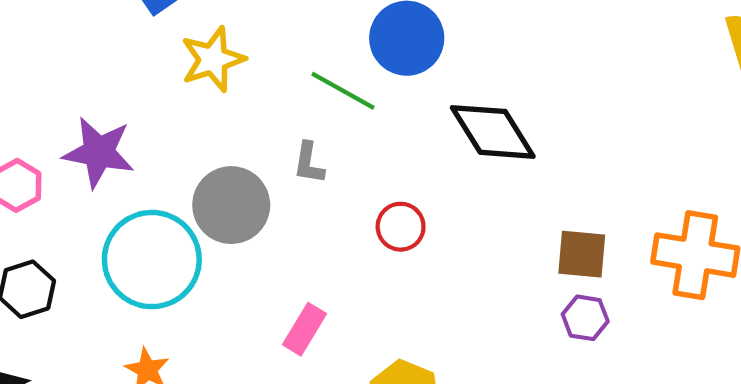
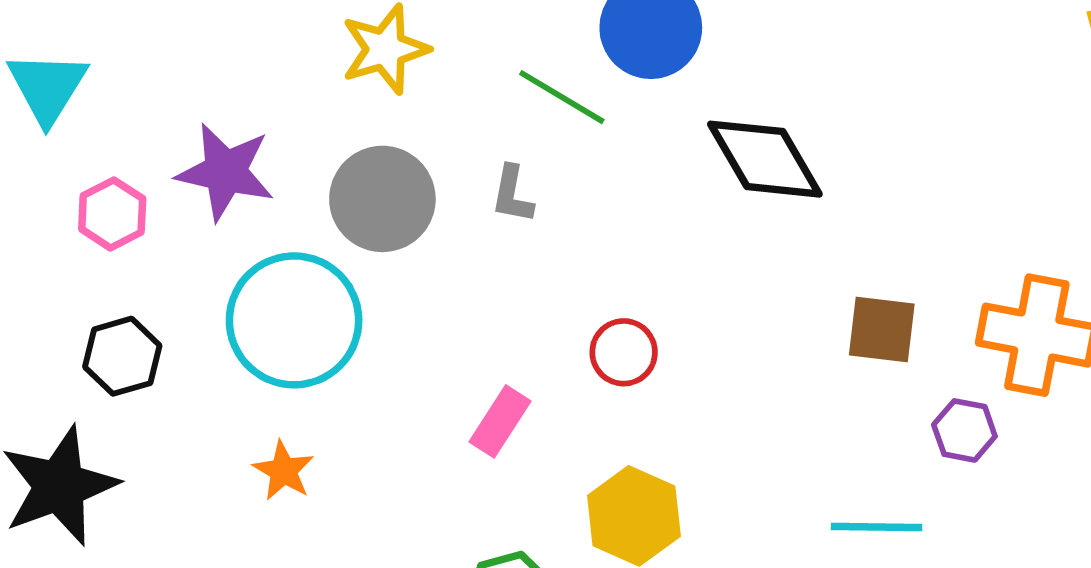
gray circle: (231, 205) -> (382, 199), moved
red circle: (401, 227) -> (624, 352), moved
purple hexagon: (585, 318) -> (964, 430), moved

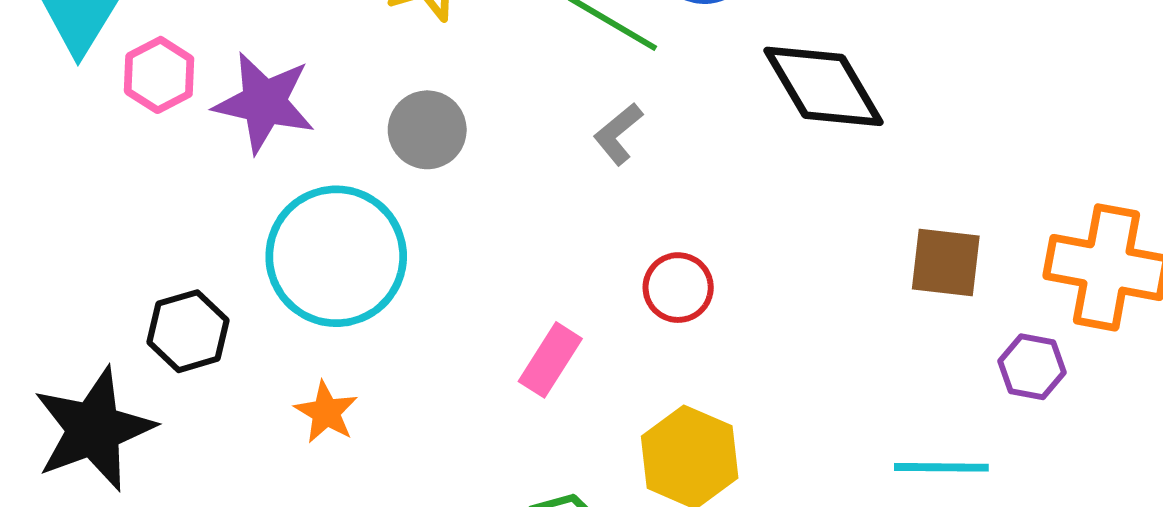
gray L-shape: (512, 194) -> (618, 134), moved, turned 40
gray circle: (382, 199) -> (427, 130), size x0.7
pink hexagon: (112, 214) -> (159, 75), moved
black hexagon: (122, 356) -> (188, 331), moved

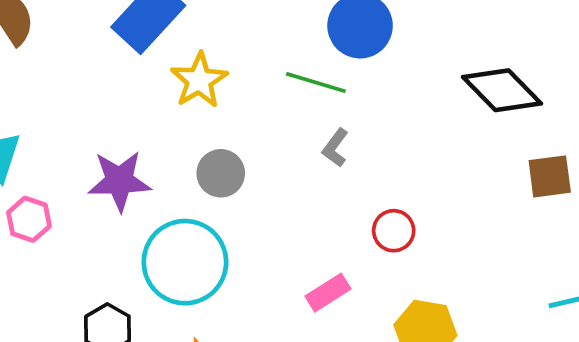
pink hexagon: (159, 75) -> (29, 219), moved
black diamond: (824, 86) -> (502, 90), moved
pink rectangle: (550, 360) -> (328, 293), turned 39

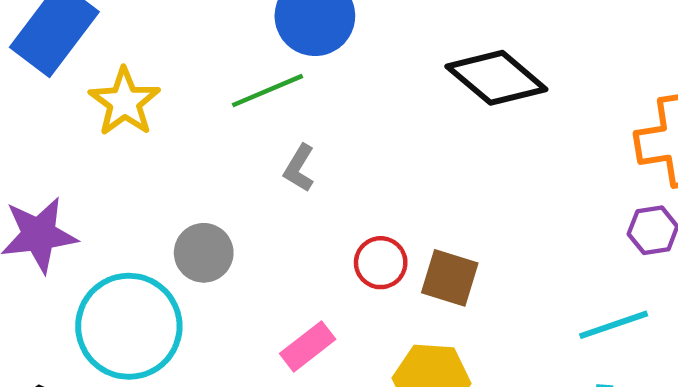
green line: (316, 82) -> (268, 91), turned -34
gray circle: (221, 173) -> (204, 253), moved
brown square: (550, 176) -> (450, 278), moved, turned 30

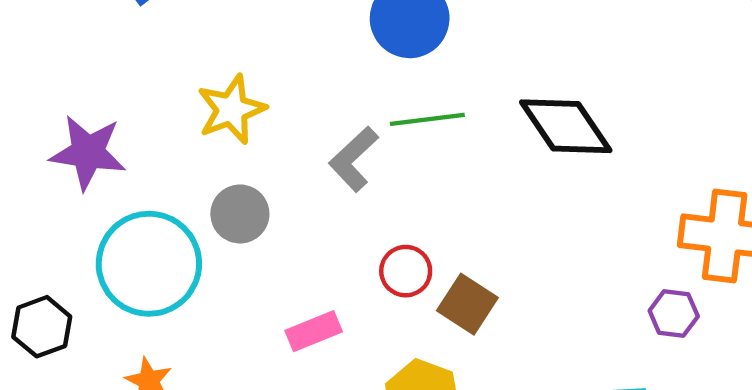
green line: (268, 91) -> (427, 119), moved
yellow star: (124, 102) -> (231, 109), moved
gray L-shape: (299, 168) -> (354, 159), size x1.4

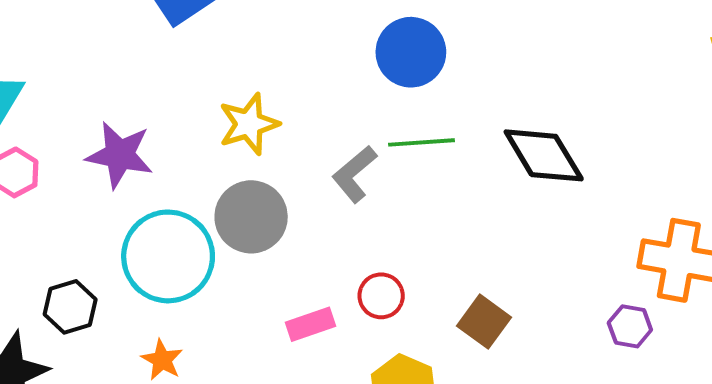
gray circle: (240, 214) -> (251, 217), size x1.4
red circle: (406, 271) -> (381, 296), moved
brown square: (467, 304) -> (484, 322), moved

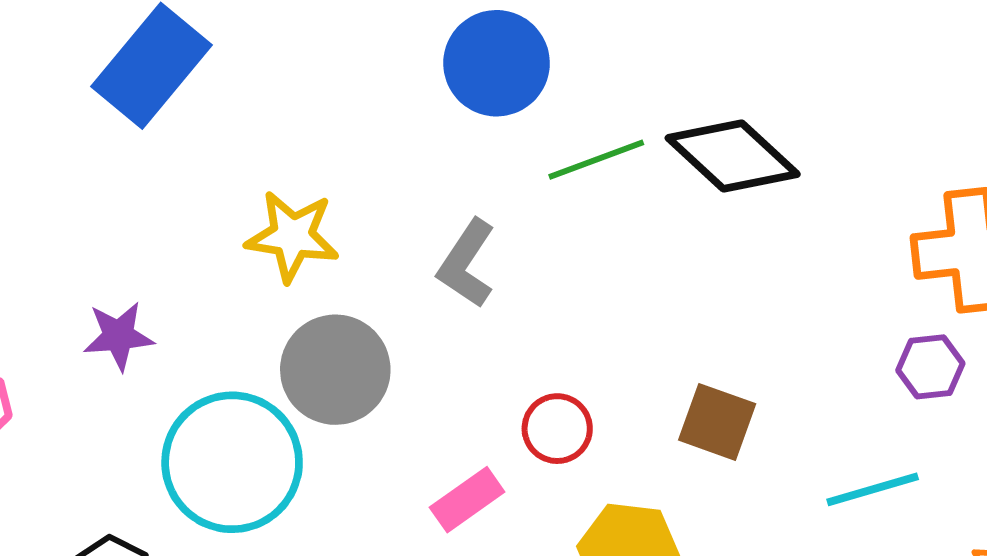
yellow star: (249, 124) -> (292, 236), turned -30
green line: (422, 142) -> (596, 160), moved
purple star: (120, 155) -> (119, 336), size x0.7

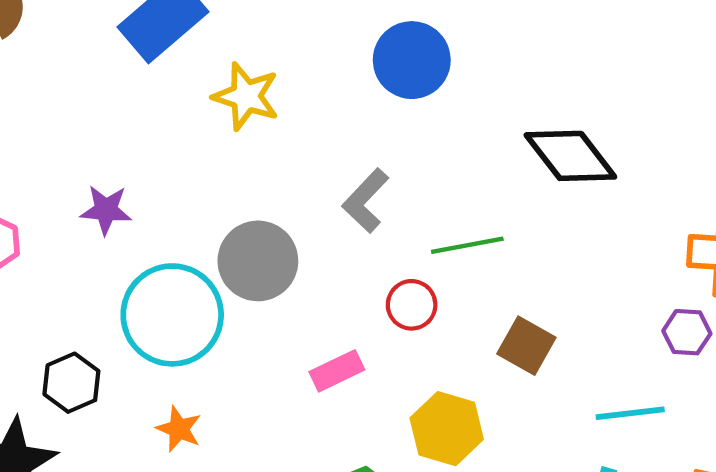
green line: (596, 160) -> (467, 245), moved
yellow star: (292, 236) -> (246, 96), moved
red circle: (557, 429) -> (412, 305), moved

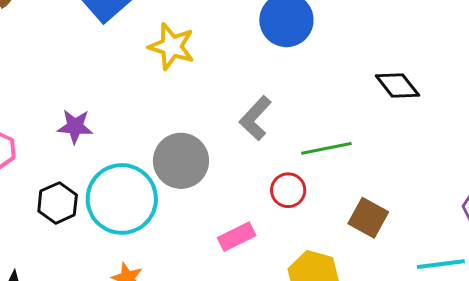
black diamond: (570, 156) -> (397, 86), size x0.7
black hexagon: (71, 383) -> (58, 203), moved

